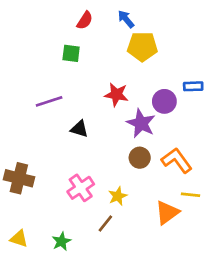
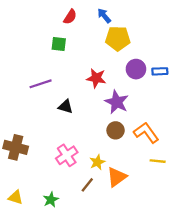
purple circle: (164, 101) -> (136, 69), moved
orange triangle: (167, 213) -> (117, 177), moved

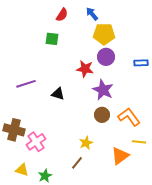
purple circle: (136, 69) -> (106, 57), moved
purple line: (41, 84) -> (26, 84), moved
pink cross: (67, 155) -> (36, 142), moved
orange triangle: (117, 177) -> (120, 156), moved
yellow triangle: (16, 197) -> (22, 170), moved

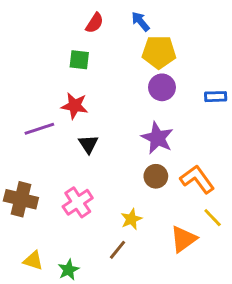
red star: (85, 69) -> (75, 106), moved
black triangle: (58, 94) -> (88, 144), turned 40
pink cross: (36, 142) -> (78, 202), moved
yellow line: (139, 142) -> (213, 218), turned 40

